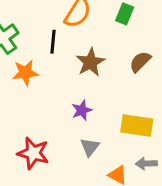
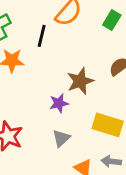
brown star: (90, 62) -> (80, 81), moved

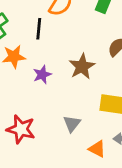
purple star: (59, 103) -> (42, 75), moved

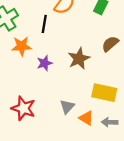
orange triangle: (97, 149) -> (86, 118), moved

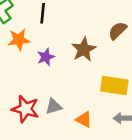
gray triangle: (67, 107) -> (54, 107), moved, turned 35
orange triangle: (86, 118) -> (84, 119), moved

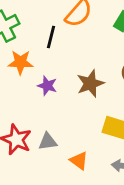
purple star: (46, 57) -> (47, 86), turned 30

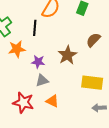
gray triangle: (48, 141) -> (42, 80), moved
orange triangle: (79, 161) -> (52, 101), moved

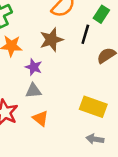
black line: (35, 28) -> (85, 34), moved
brown star: (67, 55) -> (51, 40), moved

